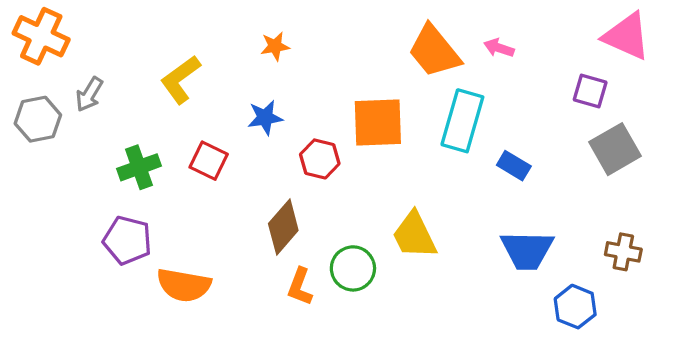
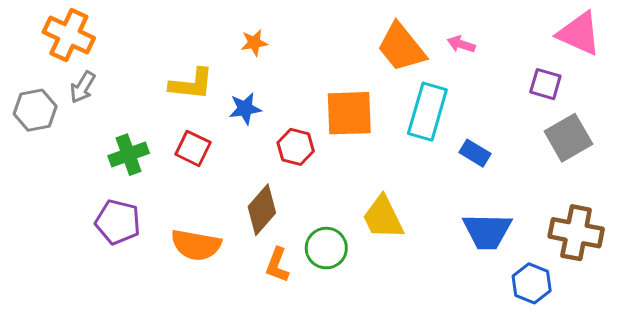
orange cross: (41, 36) -> (69, 35), moved
yellow L-shape: (180, 79) -> (191, 84), moved, turned -138
brown cross: (623, 252) -> (576, 233), size x1.6
orange semicircle: (184, 285) -> (196, 245), moved

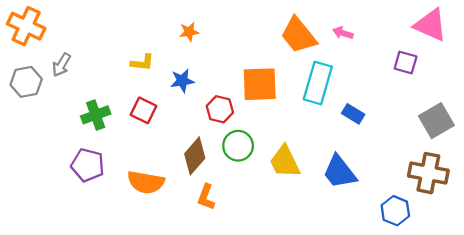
orange cross: (69, 35) -> (26, 26), moved
yellow L-shape: (191, 84) -> (142, 63), size x0.7
gray square: (568, 138) -> (436, 121), moved
blue trapezoid: (487, 231) -> (339, 172), moved, turned 51
green circle: (326, 248) -> (238, 146), moved

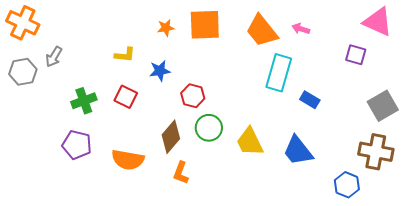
orange square: (260, 84) -> (205, 25), moved

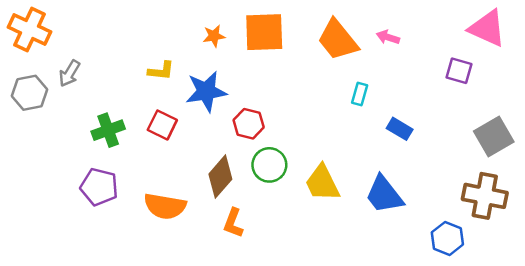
blue star: (160, 71) -> (206, 91), size x1.5
cyan rectangle: (279, 73) -> (360, 94), size x0.5

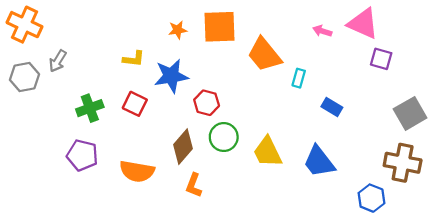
pink triangle: (487, 28) -> (363, 23), moved
orange trapezoid: (338, 40) -> (264, 55), moved

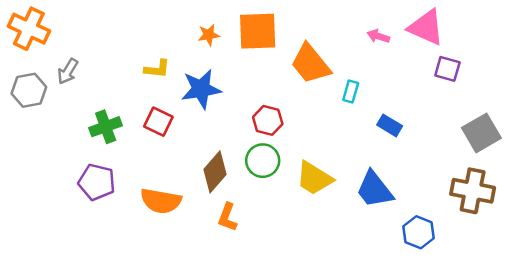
red hexagon: (207, 103) -> (268, 120), moved
yellow trapezoid: (268, 152) -> (314, 178), turned -32
blue hexagon: (371, 198) -> (419, 232), moved

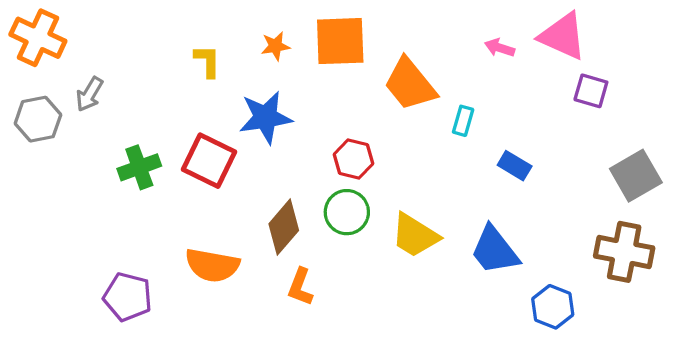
yellow L-shape: (157, 69) -> (207, 61), moved, turned -96
red square: (158, 122) -> (209, 161), size x1.4
purple pentagon: (97, 182) -> (128, 297), moved

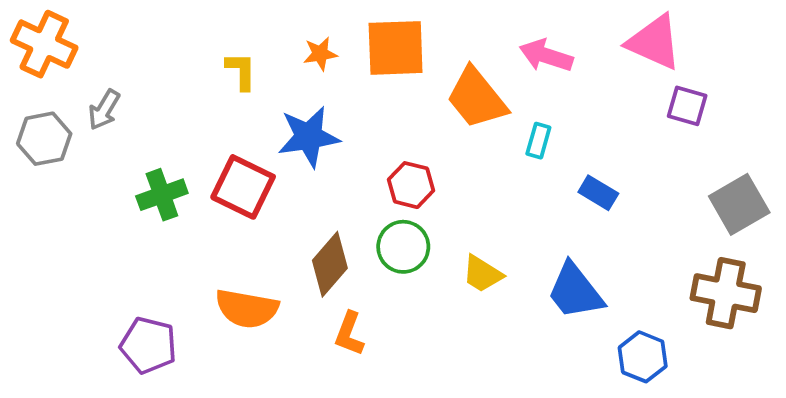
pink arrow: (500, 48) -> (546, 56), moved, size x1.5
yellow trapezoid: (415, 235) -> (482, 274), size x0.7

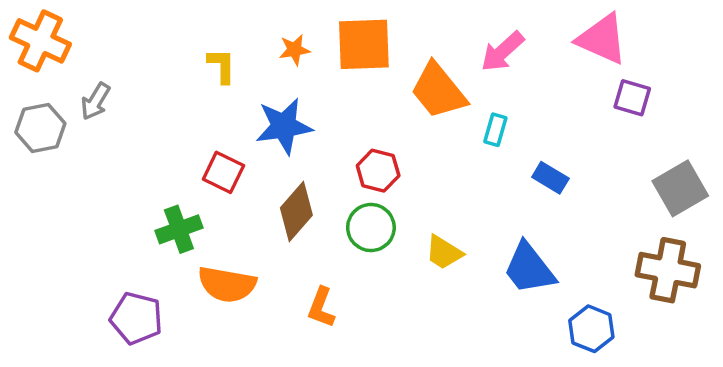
pink arrow: (546, 56) -> (502, 52), turned -60
red square: (243, 187) -> (223, 172), size x0.7
green cross: (162, 195) -> (179, 229), moved
brown diamond: (330, 264) -> (296, 212), moved

